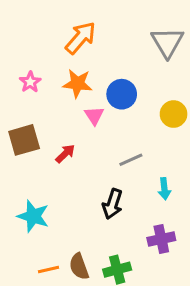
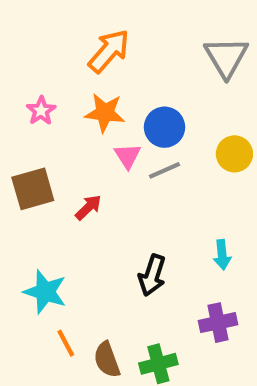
gray line: (131, 160) -> (165, 170), moved
orange line: (48, 270) -> (66, 343), moved, turned 75

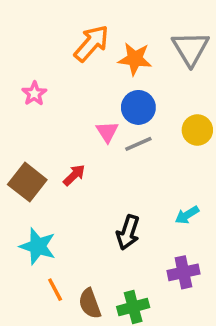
orange star: (105, 113) -> (135, 59), moved
brown square: (33, 189) -> (27, 182), moved, turned -36
cyan arrow: (222, 255) -> (187, 215), turned 65

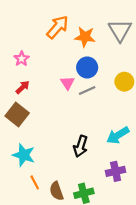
red arrow: (74, 175) -> (23, 87), moved
cyan arrow: (187, 215) -> (118, 135), size x1.5

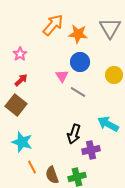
gray line: (87, 90) -> (78, 92), moved, turned 56
cyan arrow: (118, 135) -> (108, 124), turned 60
purple cross: (116, 171) -> (91, 150), moved

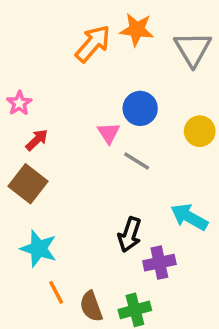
orange star: (78, 34) -> (137, 30), moved
pink star: (20, 54) -> (19, 103), moved

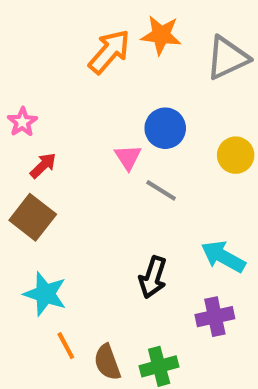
gray triangle: (193, 49) -> (227, 58), turned 36
purple cross: (159, 263) -> (215, 317), moved

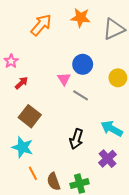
orange arrow: (109, 52) -> (41, 25), moved
brown square: (33, 217) -> (30, 116), moved
purple cross: (215, 317) -> (108, 159), turned -30

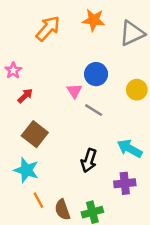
purple cross: (108, 159) -> (125, 183), turned 36

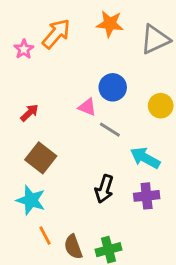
pink star: (13, 70) -> (24, 49), moved
pink triangle: (74, 91) -> (87, 107), turned -35
cyan arrow: (130, 149) -> (145, 158), moved
purple cross: (125, 183) -> (147, 196), moved

